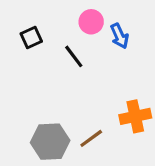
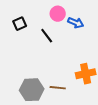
blue arrow: (120, 36) -> (76, 23), turned -42
brown line: (91, 138) -> (58, 88), turned 42

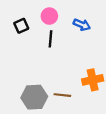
pink circle: (58, 14) -> (49, 16), moved
black line: (47, 36) -> (50, 39), turned 42

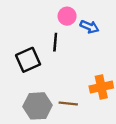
pink circle: (49, 16) -> (67, 16), moved
black square: (21, 26) -> (28, 60), moved, size x1.5

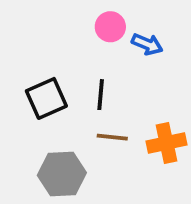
black line: (55, 42) -> (101, 95), moved
brown line: (68, 104) -> (112, 137), moved

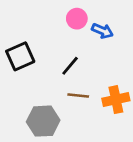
black line: (101, 95) -> (70, 66), turned 35
black square: (46, 98) -> (20, 56), moved

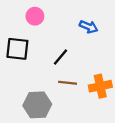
pink circle: (77, 19) -> (35, 16), moved
black square: (20, 56) -> (17, 49), turned 30

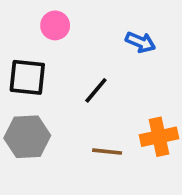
brown line: (68, 83) -> (107, 152), moved
gray hexagon: (37, 105) -> (27, 137), moved

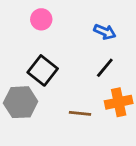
black square: (27, 77) -> (43, 70), moved, turned 32
black line: (96, 90) -> (105, 68), moved

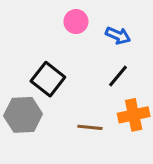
pink circle: (41, 19) -> (76, 22), moved

